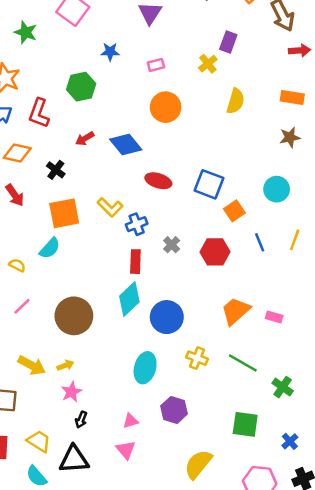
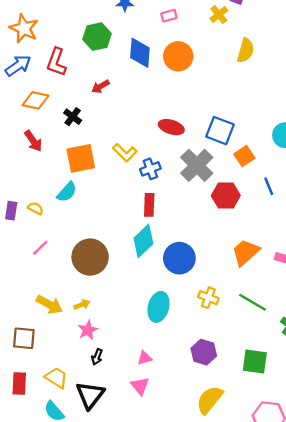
blue diamond: (126, 145) -> (140, 53), moved, turned 44
gray cross: (172, 245) -> (197, 165), moved, size x2.0
purple hexagon: (174, 410) -> (204, 352), moved
black triangle: (74, 459) -> (90, 395), turned -48

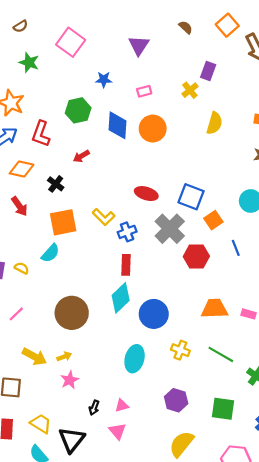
pink line: (40, 248) -> (16, 314), moved
orange trapezoid: (246, 252) -> (214, 309), turned 40
black arrow: (97, 357) -> (94, 408), moved

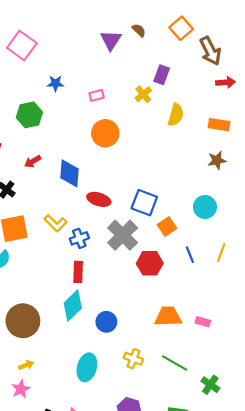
purple triangle: (139, 45) -> (111, 40), moved
yellow semicircle: (214, 123) -> (176, 115), moved
blue diamond: (118, 125) -> (70, 173), moved
blue circle: (154, 314) -> (106, 322), size x0.7
yellow arrow: (64, 357) -> (26, 365), moved

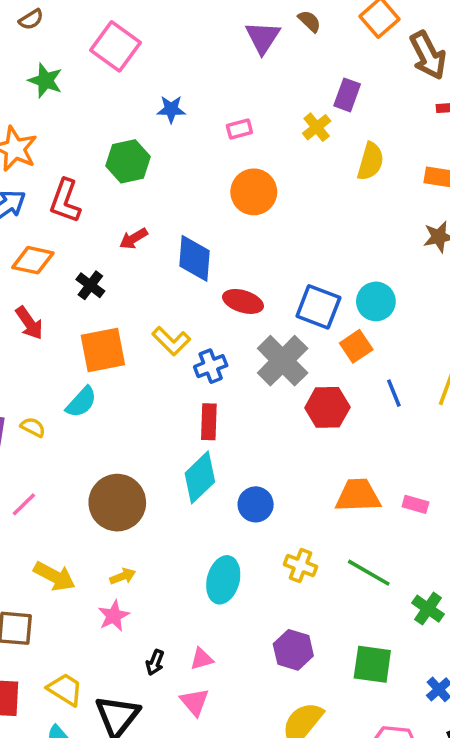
cyan circle: (205, 207) -> (376, 301), moved

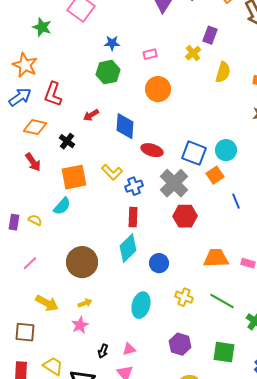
green hexagon: (128, 161) -> (108, 72), moved
red hexagon: (327, 407) -> (185, 216), moved

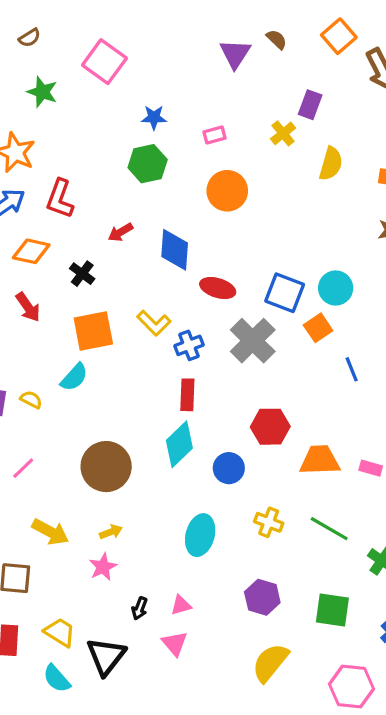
red hexagon: (185, 216) -> (270, 427), moved

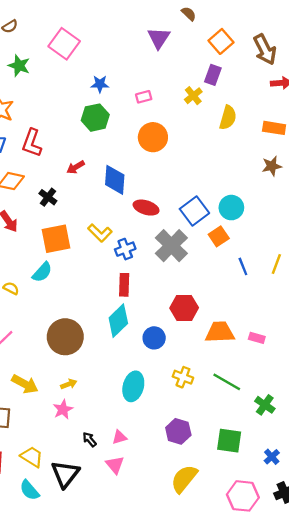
orange square: (339, 36) -> (221, 41), moved
brown semicircle: (277, 39) -> (189, 14), moved
blue square: (285, 293) -> (194, 211), turned 32
black arrow: (140, 608) -> (89, 439), turned 119

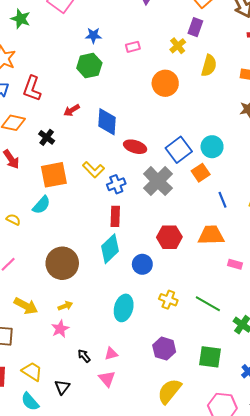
orange circle: (153, 137) -> (165, 83), moved
orange trapezoid: (220, 332) -> (211, 235), moved
black triangle: (65, 474) -> (62, 387), size x0.6

